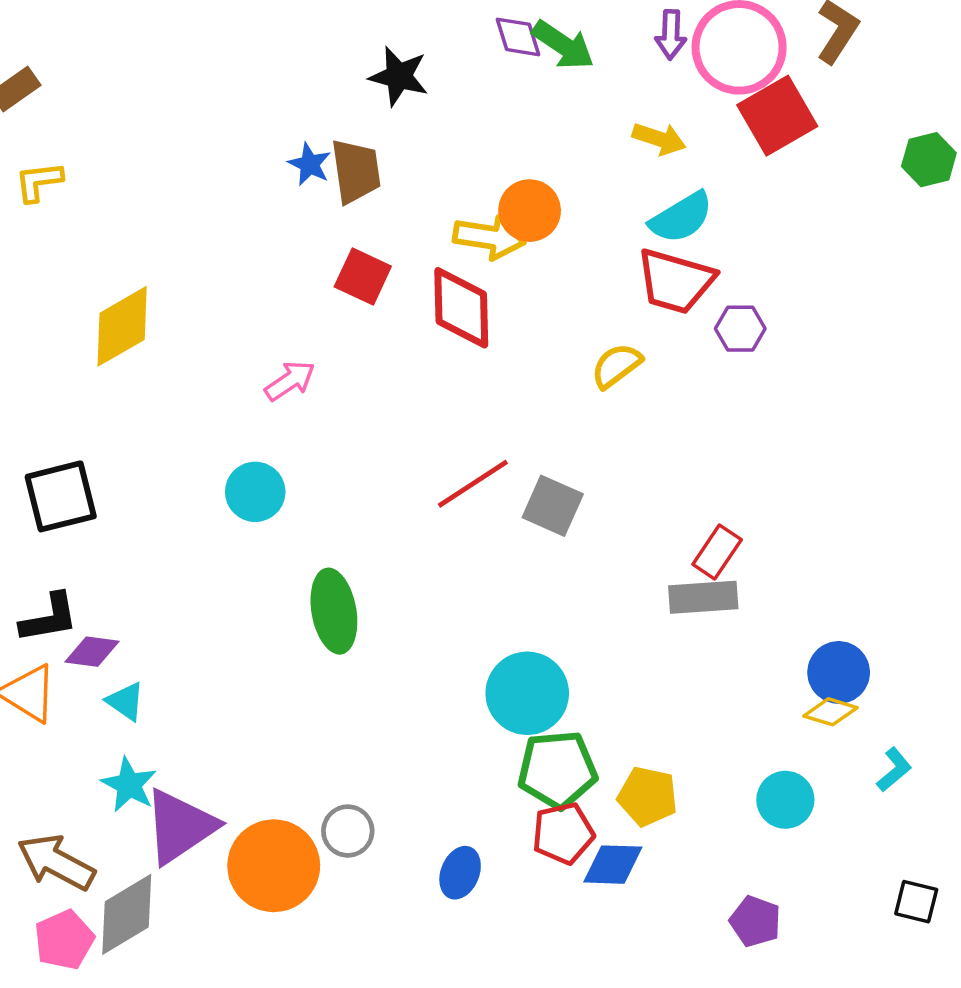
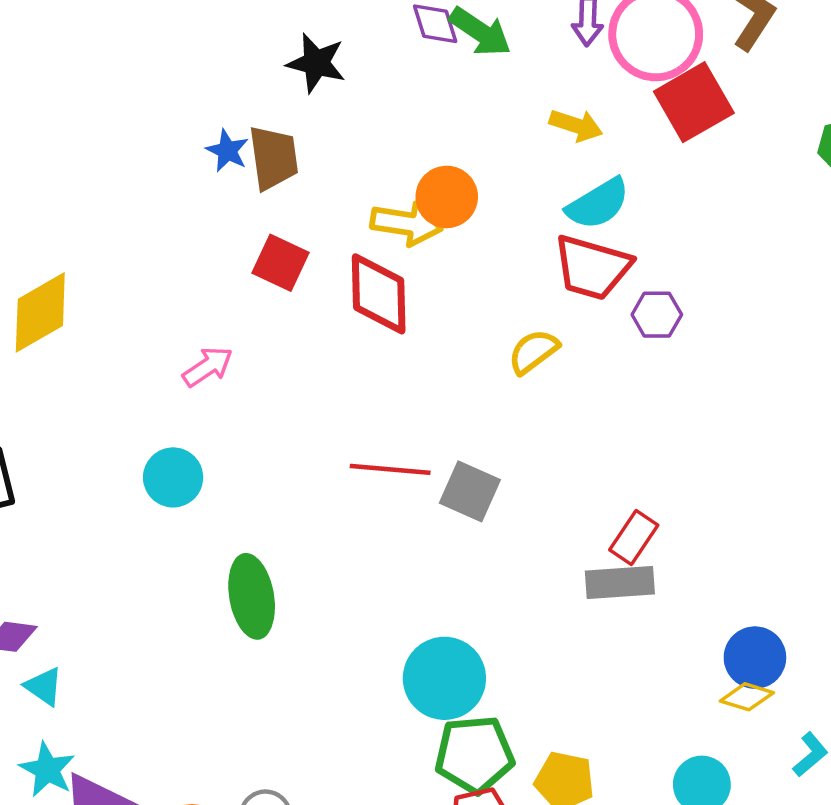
red line: (473, 484) -> (390, 469), turned 38

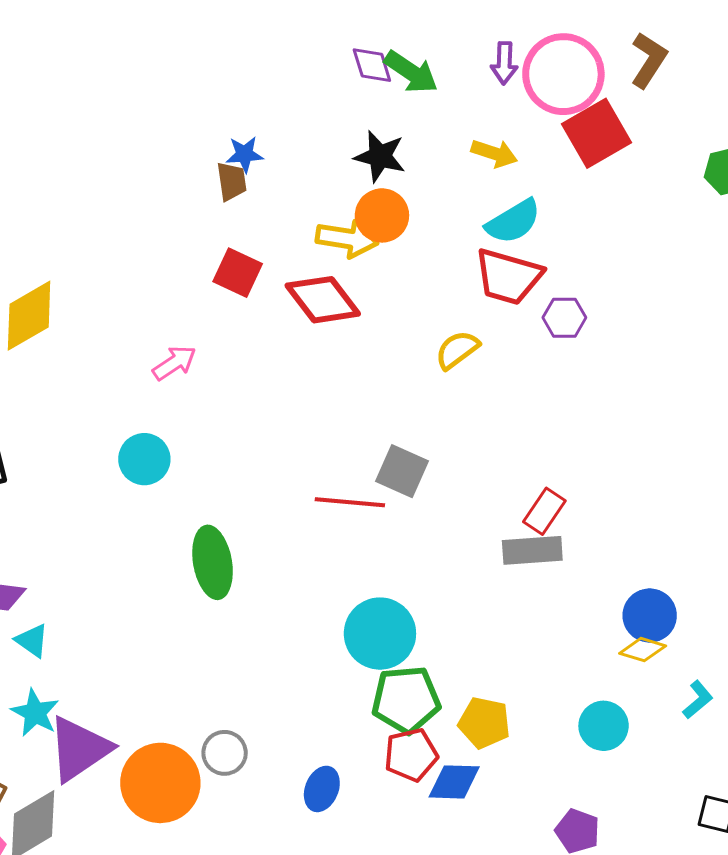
black star: (316, 63) -> (380, 156), moved
blue star: (227, 151) -> (245, 154), moved, turned -30
brown trapezoid: (274, 158) -> (232, 181), size x0.7
red diamond: (379, 294) -> (323, 300), turned -36
red line: (390, 469) -> (350, 502), moved

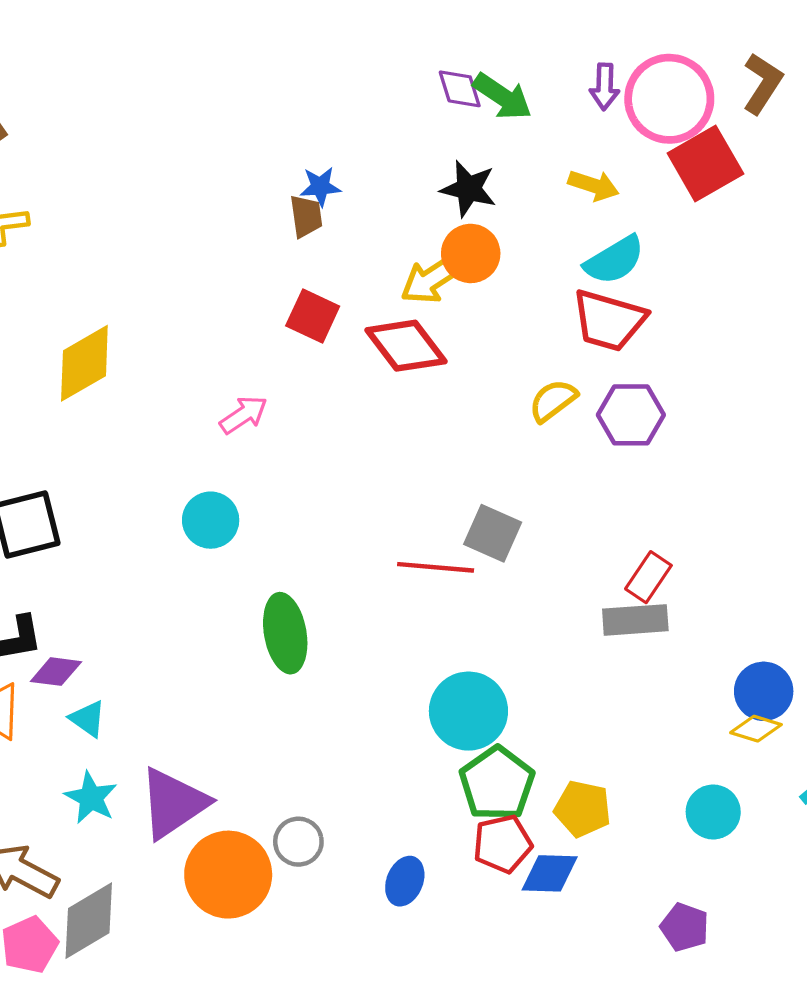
yellow arrow: (347, 239) -> (432, 279), turned 138
purple hexagon: (564, 318) -> (631, 415), moved, size x1.4
green pentagon: (406, 700) -> (497, 783), turned -30
purple triangle: (79, 749) -> (173, 803), moved

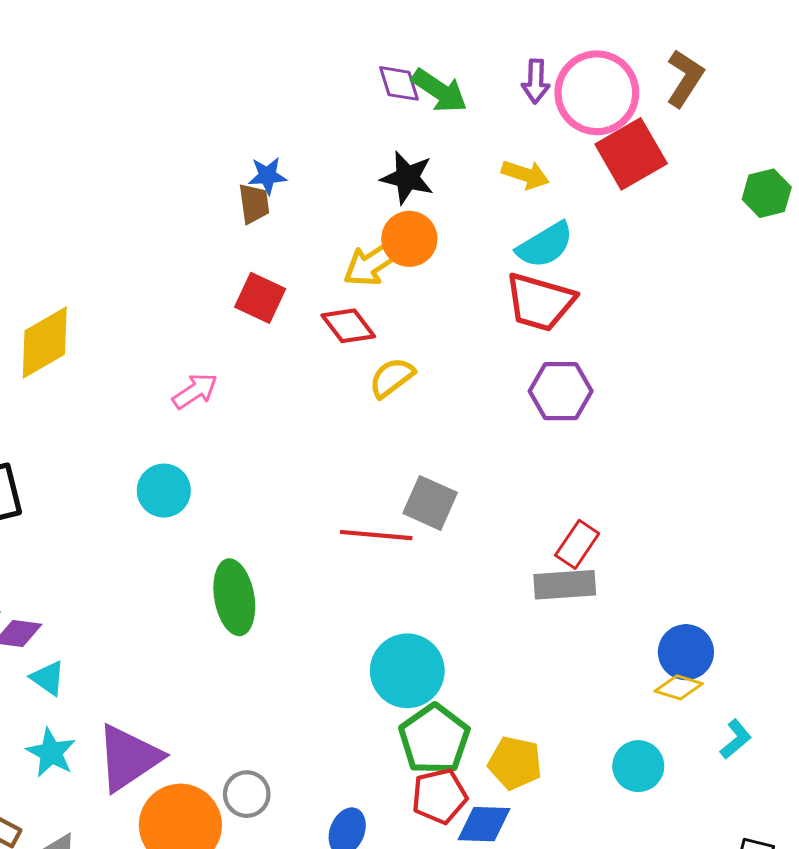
red diamond: (406, 346) -> (348, 326), size x0.7
yellow semicircle: (553, 401) -> (392, 378), moved

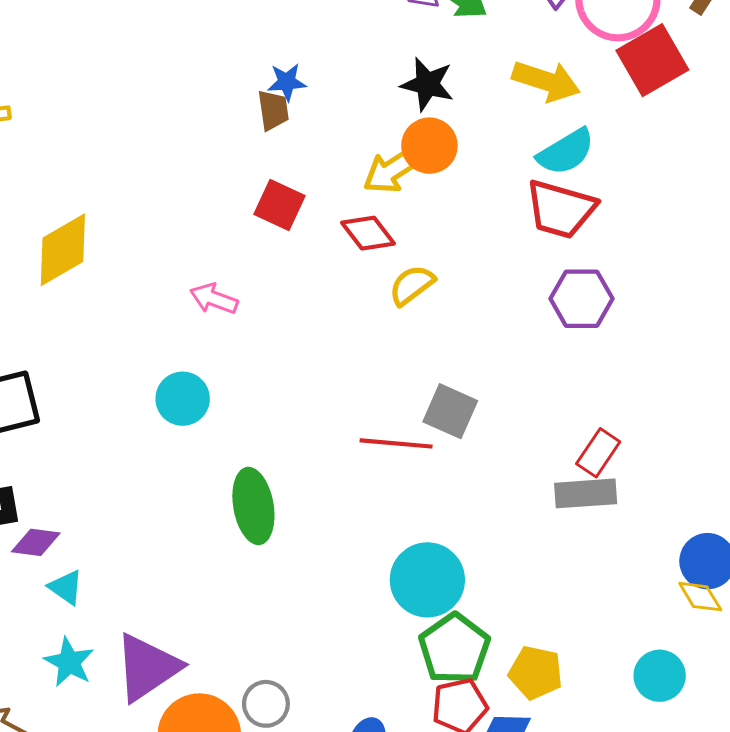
yellow arrow: (525, 175) -> (546, 81), size x1.4
pink arrow: (195, 391) -> (214, 299), turned -126
yellow diamond: (679, 687) -> (700, 597), turned 42

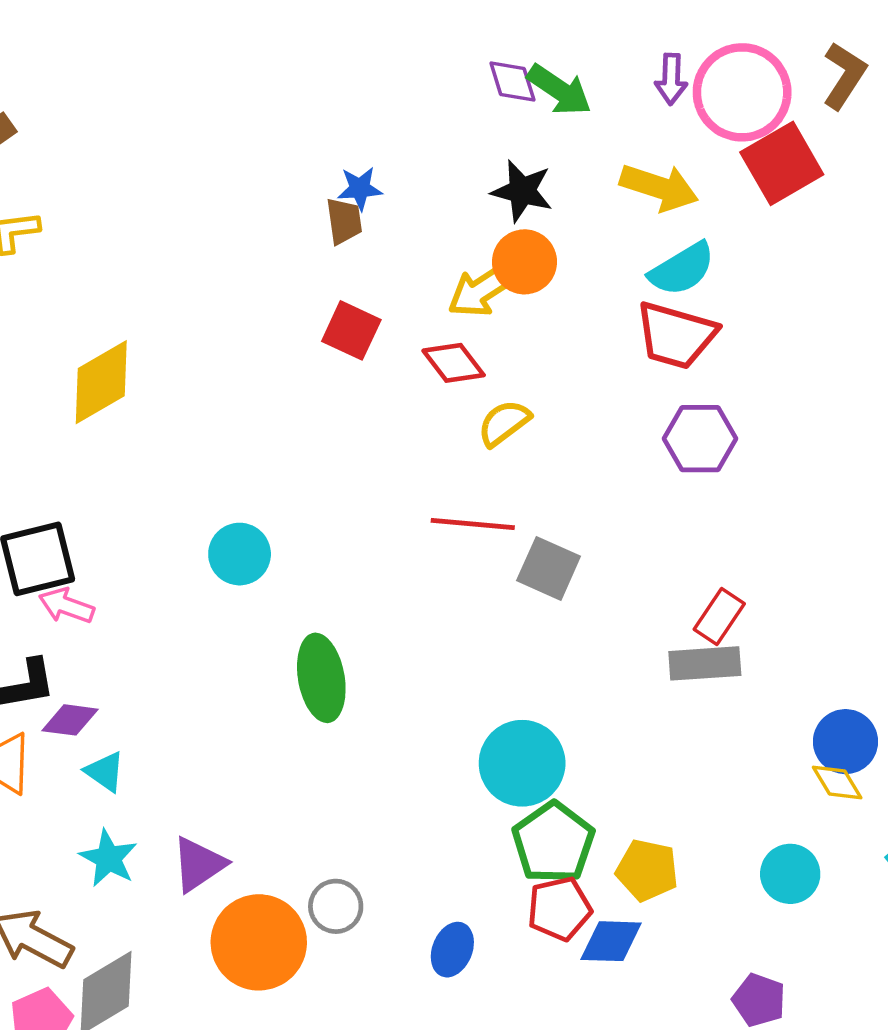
pink arrow: (214, 299) -> (66, 606), moved
red line: (396, 443) -> (473, 524), moved
purple triangle: (147, 667) -> (199, 864), size x0.7

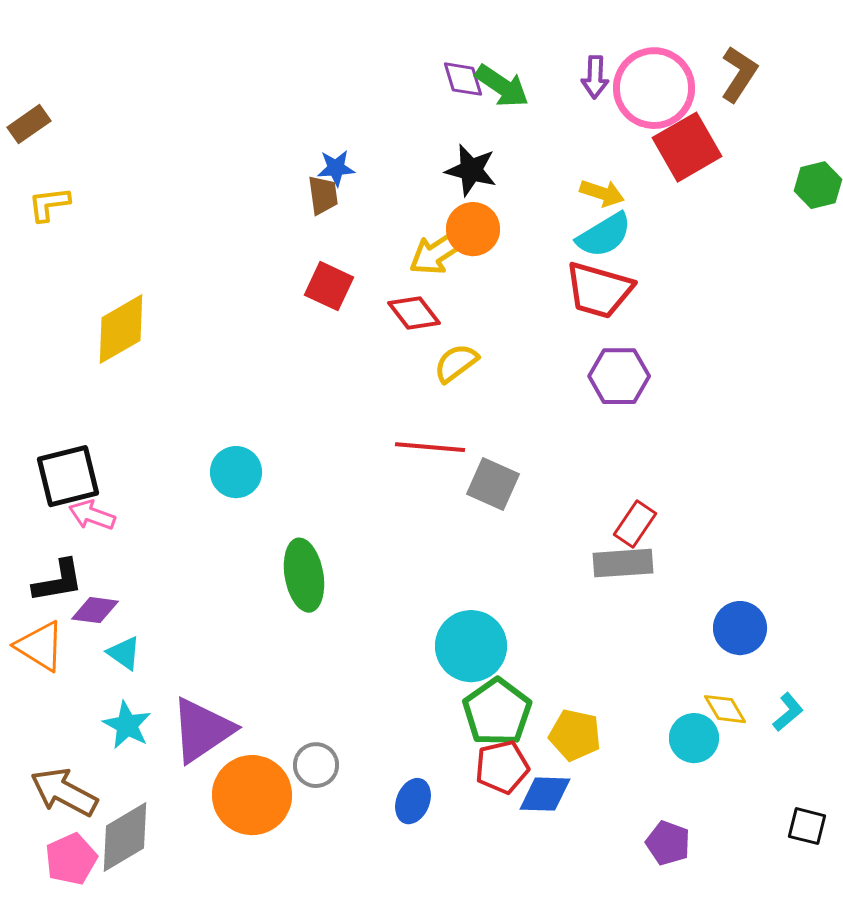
yellow arrow: (659, 187) -> (602, 193), moved, size x0.7
yellow diamond: (837, 782) -> (725, 709), moved
purple triangle: (199, 864) -> (202, 730), size x1.4

